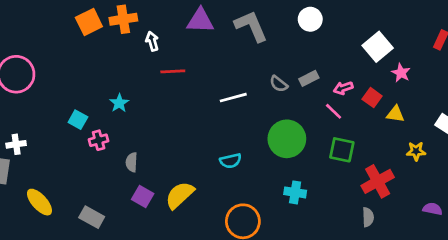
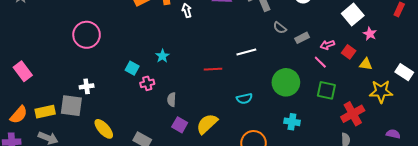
red line: (173, 71) -> (213, 69), moved
gray semicircle: (279, 84) -> (280, 28), moved
yellow star: (416, 151) -> (381, 91), size x1.6

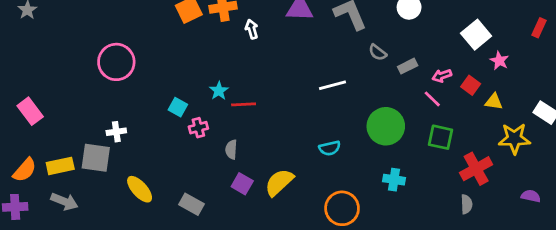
red line: (213, 69) -> (244, 104), moved

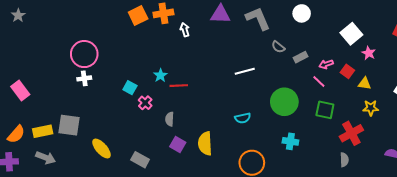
pink cross: (198, 128) -> (145, 103), turned -32
white cross: (116, 132) -> (84, 78), moved
yellow star: (514, 139) -> (371, 108), moved, size x0.7
yellow semicircle: (279, 182) -> (205, 143), turned -50

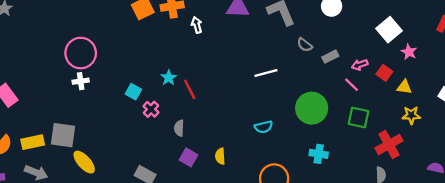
red line: (179, 86) -> (190, 89), turned 66
yellow semicircle: (205, 143) -> (220, 156), size x0.6
yellow ellipse: (102, 149) -> (84, 162), moved

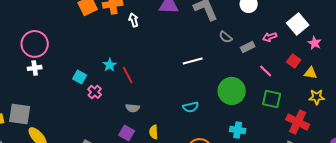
pink arrow: (360, 65) -> (270, 37), moved
gray semicircle: (179, 128) -> (133, 108), moved, turned -88
red cross: (389, 144) -> (298, 122), turned -35

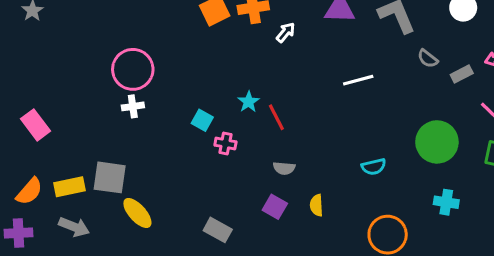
white arrow: (134, 20) -> (286, 32), turned 56
white line: (193, 61) -> (358, 80), moved
pink cross: (95, 92) -> (225, 144), turned -32

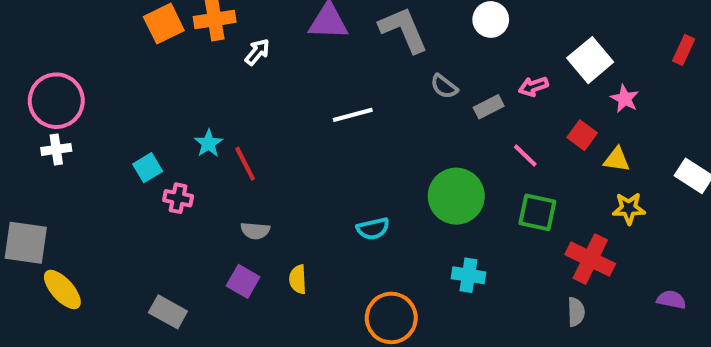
cyan square: (202, 120) -> (148, 168), turned 30

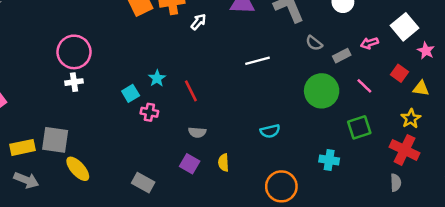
cyan star: (209, 143) -> (157, 78), moved
green circle: (456, 196) -> (322, 91), moved
yellow star: (629, 208) -> (411, 119), moved, turned -30
green square: (537, 212) -> (359, 127), moved, turned -30

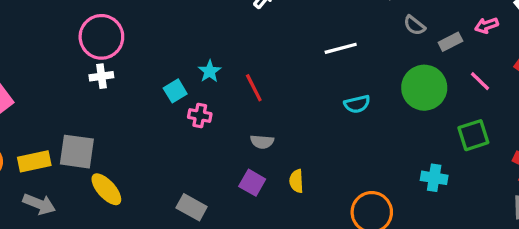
cyan semicircle: (270, 131) -> (357, 104), moved

